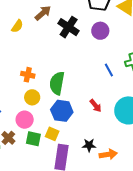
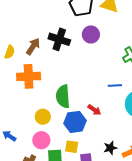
brown arrow: (43, 13) -> (33, 46), moved
blue line: (109, 70) -> (115, 85), moved, turned -48
orange cross: (28, 75) -> (29, 76), moved, size x1.6
red arrow: (96, 106) -> (94, 110), moved

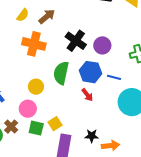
purple circle: (91, 34) -> (102, 45), moved
black cross: (59, 39) -> (76, 41), moved
blue hexagon: (75, 122) -> (91, 72), moved
yellow square: (72, 147) -> (55, 124), turned 32

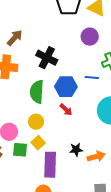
purple circle: (102, 45) -> (90, 37), moved
blue line: (114, 77) -> (92, 78), moved
yellow circle: (36, 87) -> (36, 122), moved

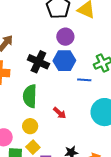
purple circle: (90, 37) -> (65, 37), moved
blue hexagon: (66, 87) -> (64, 61), moved

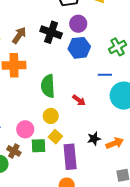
black cross: (38, 62) -> (51, 32), moved
blue line: (84, 80) -> (105, 75), moved

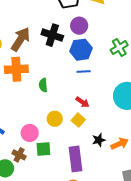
brown arrow: (19, 35) -> (21, 39), size x1.4
blue line: (105, 75) -> (84, 72), moved
green semicircle: (48, 86) -> (43, 85), moved, size x0.6
yellow square: (55, 137) -> (78, 120), moved

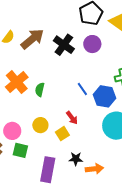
blue hexagon: (81, 50) -> (105, 96), moved
orange cross: (16, 69) -> (17, 82), moved, turned 35
blue line: (84, 72) -> (82, 89), turned 40

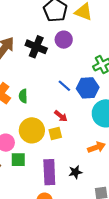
yellow circle: (40, 125) -> (32, 130), size x1.6
yellow square: (62, 134) -> (55, 134), turned 32
black star: (76, 159) -> (75, 172), moved
orange arrow: (94, 169) -> (96, 147), moved

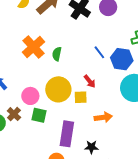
orange arrow: (96, 147) -> (103, 117), moved
black star: (75, 172) -> (91, 147), moved

